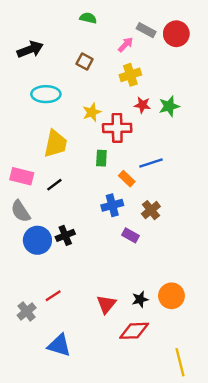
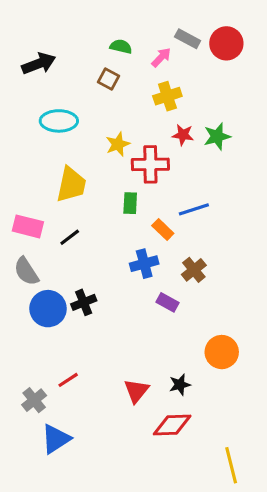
green semicircle: (88, 18) -> (121, 46), moved
orange circle: (171, 296) -> (222, 352), moved
blue triangle: (59, 345) -> (56, 439), moved, turned -50

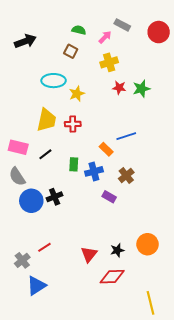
red circle: (226, 43) -> (159, 32), moved
cyan ellipse: (59, 121) -> (54, 81), moved
red cross: (150, 164) -> (73, 124), moved, size x0.7
green rectangle: (130, 203) -> (74, 164), moved
orange circle: (222, 352) -> (148, 244), moved

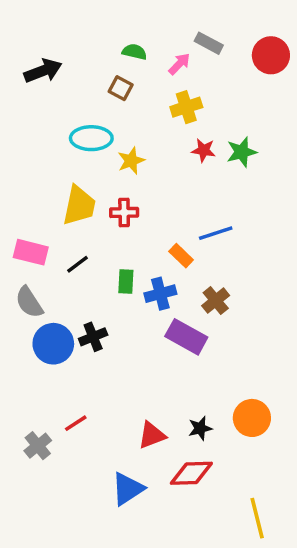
purple rectangle: (109, 197) -> (186, 337), size x1.6
red triangle: (89, 254) -> (152, 435), turned 30
blue triangle: (36, 286) -> (128, 489), moved

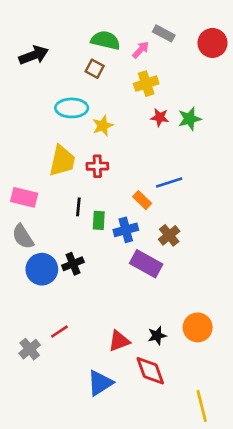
green semicircle: (134, 52) -> (106, 40), size x1.5
black line: (77, 264) -> (78, 207), moved, turned -48
red diamond: (191, 473) -> (150, 371), turned 72

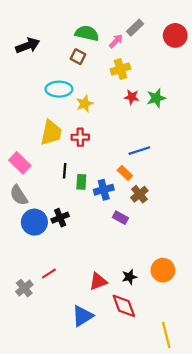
gray rectangle: (164, 33) -> (135, 28), turned -72
pink rectangle: (24, 197) -> (20, 163), turned 30
orange rectangle: (142, 200) -> (125, 173), moved
purple rectangle: (146, 264) -> (120, 218), size x0.6

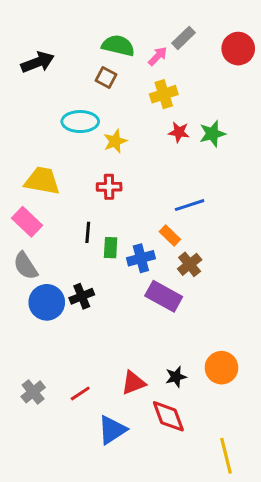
yellow trapezoid: (51, 133) -> (42, 181), moved, turned -92
purple rectangle: (120, 218) -> (164, 296), size x1.6
red line: (49, 274) -> (80, 393), moved

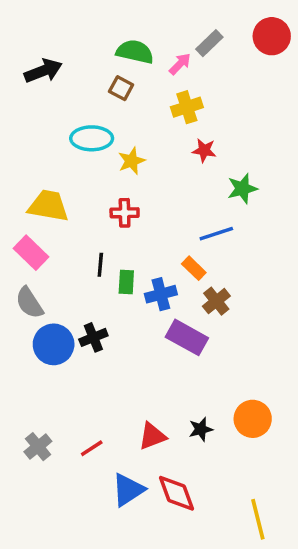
red circle: (238, 49) -> (272, 36), moved
green star: (212, 134) -> (242, 189), moved
red diamond: (168, 416) -> (176, 493), moved

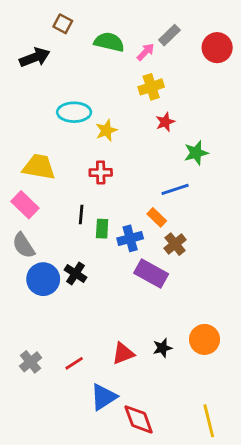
red circle: (272, 36) -> (217, 48), moved
brown square: (121, 88) -> (63, 24), moved
red star: (204, 150) -> (165, 122), turned -30
black cross: (93, 337) -> (75, 274), turned -35
red diamond: (176, 493) -> (139, 419), moved

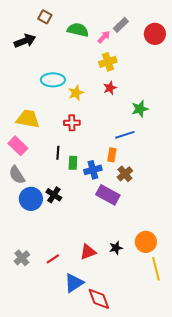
red star: (165, 122) -> (110, 88), moved
orange rectangle: (157, 217) -> (112, 155), turned 56
yellow line: (209, 421) -> (156, 269), moved

